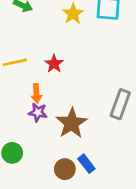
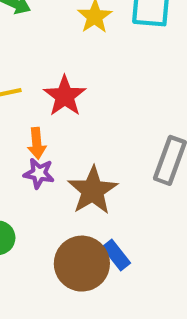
red star: (54, 64) -> (65, 96), size x1.4
brown circle: (65, 169) -> (82, 264), size x1.6

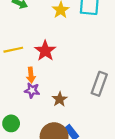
brown star: (93, 191) -> (60, 99), size x0.6

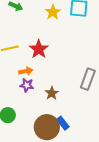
orange arrow: (31, 75) -> (26, 71), turned -96

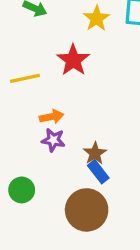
red star: (39, 49) -> (73, 60), moved
blue rectangle: (63, 123) -> (98, 172), moved

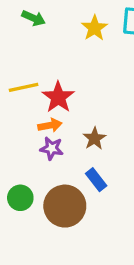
red star: (73, 60) -> (58, 97), moved
brown star: (95, 153) -> (94, 138), moved
brown circle: (87, 210) -> (65, 206), moved

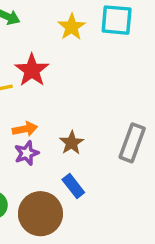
red star: (58, 97) -> (32, 70), moved
purple star: (52, 148) -> (27, 153), turned -30

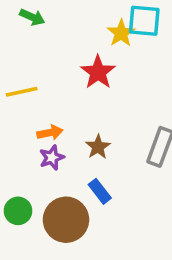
yellow star: (72, 27) -> (121, 33), moved
red star: (32, 70) -> (98, 72), moved

